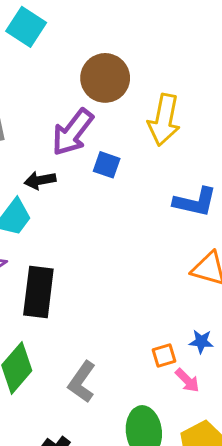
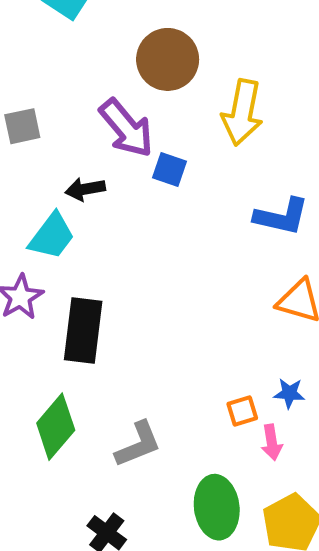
purple arrow: (73, 132) -> (126, 128), turned -78
pink arrow: (187, 380) -> (272, 442), turned 36
gray L-shape: (82, 382) -> (138, 444), turned -147

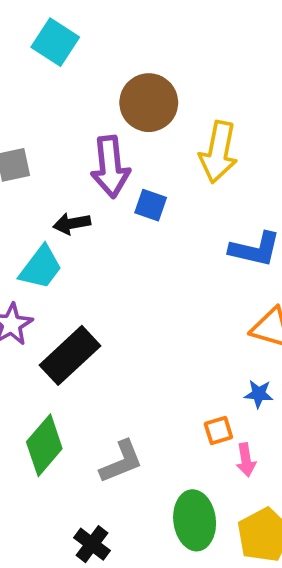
purple arrow: (126, 128) -> (110, 167), turned 34
black rectangle: (83, 330) -> (70, 355), turned 40
blue star: (289, 393) -> (259, 394), moved

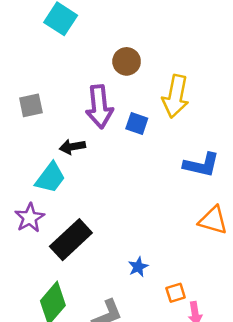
brown circle: (149, 103) -> (127, 61), size x0.7
blue square: (151, 205) -> (137, 123), moved
blue star: (259, 394) -> (138, 267), moved, turned -30

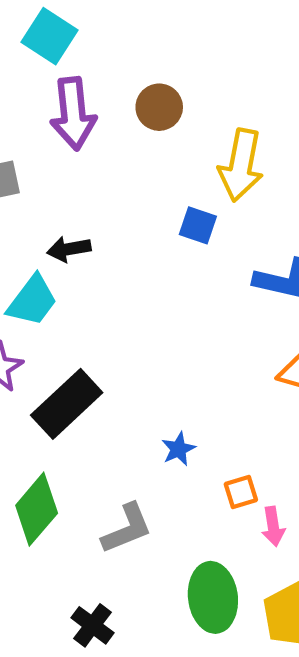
purple arrow: (99, 107) -> (73, 114), moved
blue square: (137, 123) -> (198, 225), moved

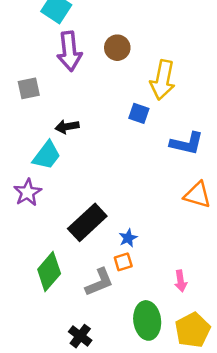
black rectangle: (67, 404) -> (87, 222), moved
orange square: (241, 492) -> (123, 262), moved

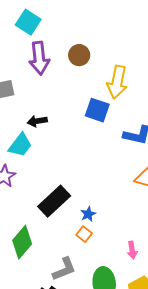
blue square: (139, 113) -> (97, 110), size x1.4
orange square: (123, 262) -> (84, 234), turned -35
gray L-shape: (99, 282) -> (64, 269), moved

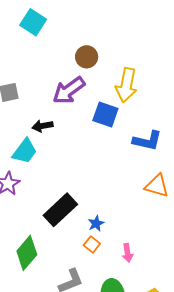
purple arrow: (39, 58) -> (69, 90), moved, turned 60
pink arrow: (132, 250) -> (127, 253), moved

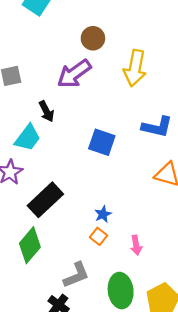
blue square: (105, 114) -> (102, 142), moved
black arrow: (43, 126) -> (46, 111), turned -108
black rectangle: (60, 210) -> (45, 200), moved

